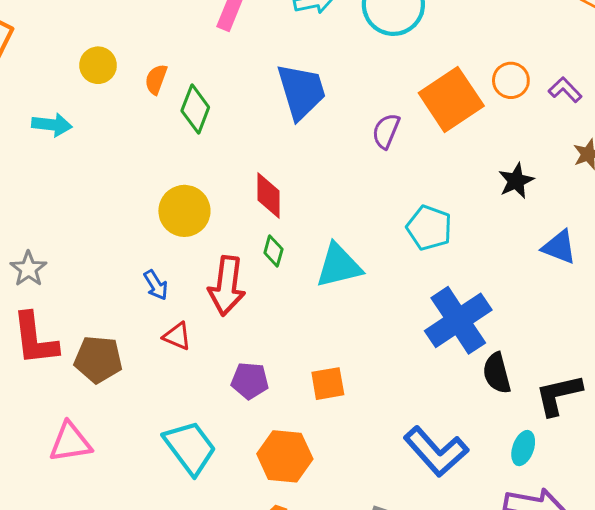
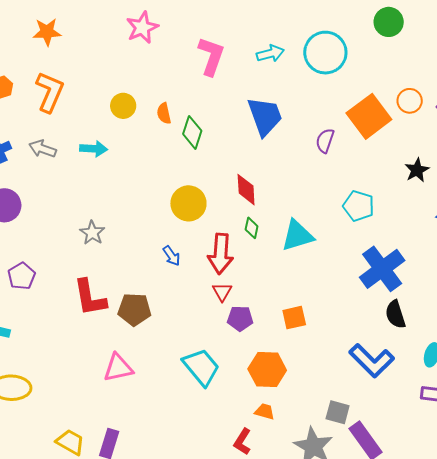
orange semicircle: (156, 79) -> (164, 113), turned -30
gray star: (28, 269) -> (92, 233), moved
red triangle: (177, 336) -> (222, 292), moved, turned 40
black semicircle: (497, 373) -> (395, 314), moved

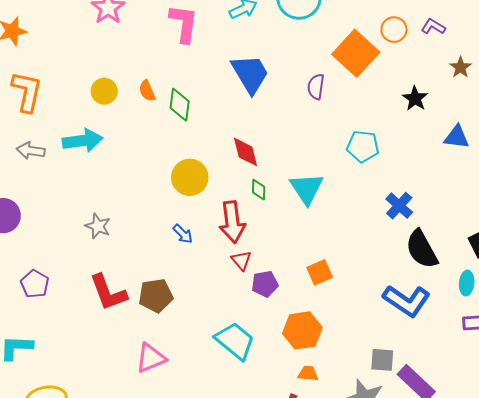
cyan arrow: (94, 149) -> (83, 141), size x1.4
cyan triangle: (297, 236) -> (307, 189), turned -36
blue cross: (382, 269) -> (399, 206), size x0.6
black semicircle: (395, 314) -> (422, 249), size x1.4

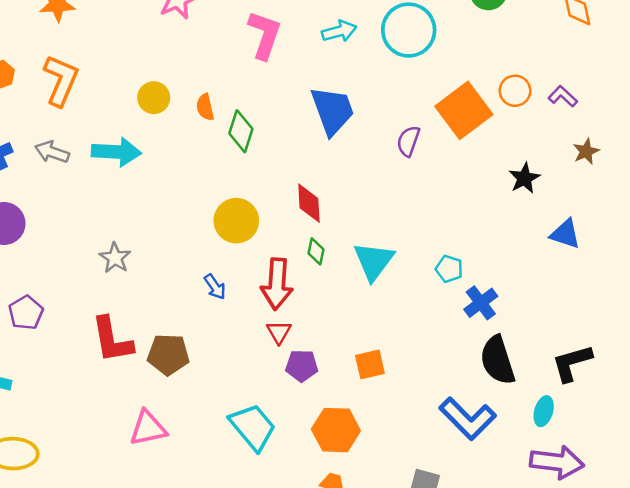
cyan pentagon: (363, 146) -> (449, 269), moved, size x0.7

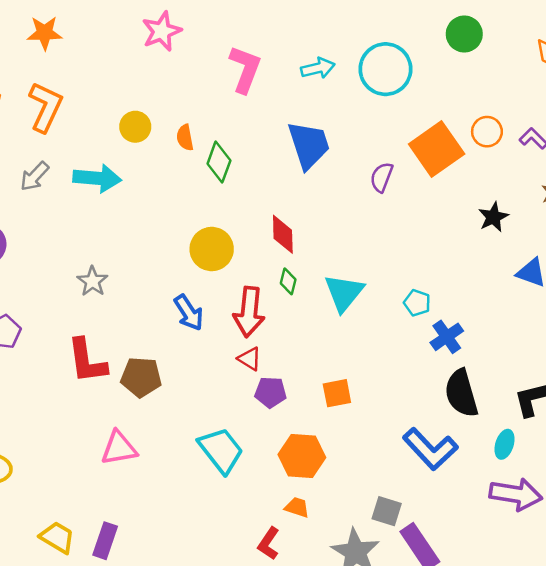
gray arrow: (52, 152) -> (35, 176), turned -68
blue arrow: (215, 287) -> (189, 313), size x1.4
red triangle: (279, 332) -> (250, 359), turned -30

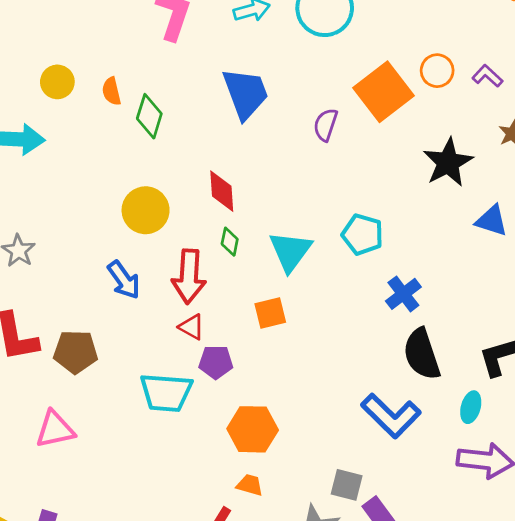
black star: (493, 217) -> (448, 162), size x1.5
cyan pentagon: (417, 303) -> (363, 235), moved, size x1.4
orange square: (337, 393) -> (270, 313), moved
cyan trapezoid: (221, 450) -> (166, 393), moved, turned 135

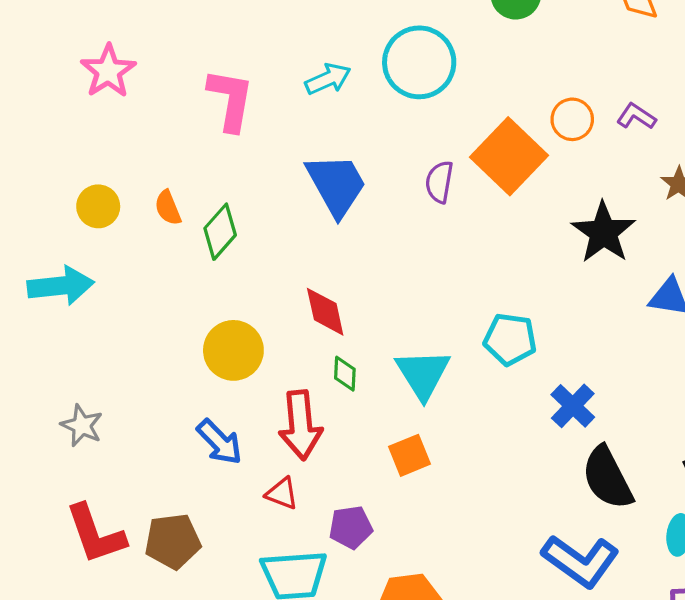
green diamond: (149, 116) -> (220, 232), turned 33
purple semicircle: (326, 125) -> (439, 182), moved
red triangle: (192, 327) -> (282, 493), moved

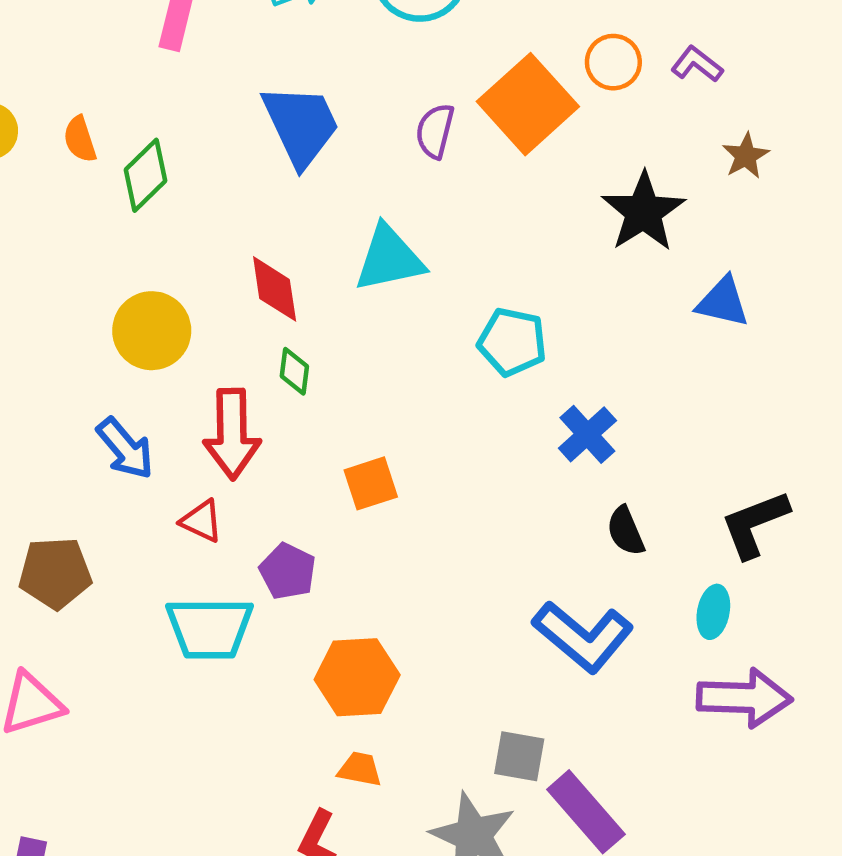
cyan triangle: (423, 374) -> (389, 259), moved, turned 46
black semicircle: (607, 478) -> (626, 531), size x0.6
purple pentagon: (351, 527) -> (288, 571), turned 30

